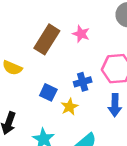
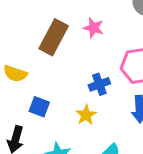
blue square: (48, 92) -> (39, 107), moved

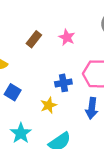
brown rectangle: (54, 37) -> (34, 39), size x0.6

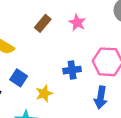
yellow star: (49, 105) -> (44, 93), moved

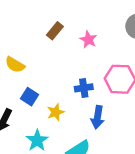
brown rectangle: (43, 23) -> (55, 31), moved
blue arrow: (101, 98) -> (97, 117), moved

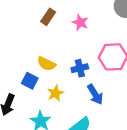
yellow semicircle: (15, 65) -> (46, 64), moved
blue arrow: (97, 117) -> (95, 94), turned -35

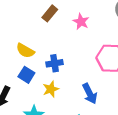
yellow semicircle: (46, 64) -> (25, 51), moved
blue cross: (80, 68) -> (55, 63), moved

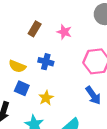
blue cross: (55, 63) -> (46, 62), moved, turned 32
blue arrow: (90, 94) -> (93, 95), moved

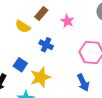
yellow semicircle: (17, 66) -> (23, 27), moved
yellow star: (46, 98) -> (40, 77), size x1.5

